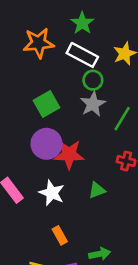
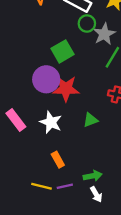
green square: (46, 104) -> (62, 51), moved
gray star: (93, 104) -> (104, 34), moved

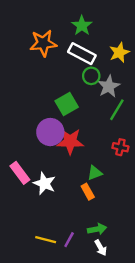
white star: (51, 122) -> (44, 183), moved
orange rectangle: (58, 160) -> (88, 192), moved
purple line: (65, 186) -> (69, 240), turned -49

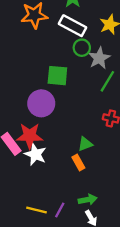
green square: (67, 104) -> (57, 76), turned 35
red star: (70, 141) -> (30, 136), moved

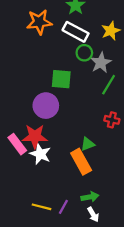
orange rectangle: (78, 162) -> (81, 162), size x1.6

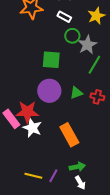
white rectangle: (76, 32) -> (64, 17), size x0.6
purple circle: (46, 106) -> (49, 91), moved
green triangle: (88, 144) -> (76, 93), moved

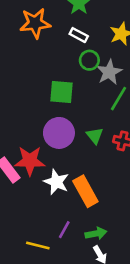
green triangle: (76, 93) -> (95, 136), turned -48
white star: (32, 128) -> (56, 182), moved
purple line: (53, 176) -> (64, 230), moved

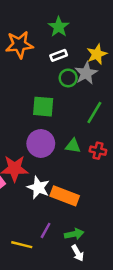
white rectangle: (79, 35) -> (59, 55), turned -49
gray star: (109, 72) -> (86, 73), moved
green triangle: (95, 136) -> (73, 146), turned -42
orange rectangle: (85, 191) -> (65, 196), turned -40

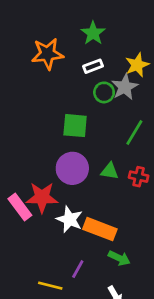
green arrow: (74, 234) -> (119, 258), moved, turned 36

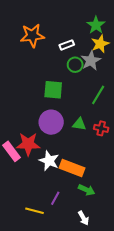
green star: (93, 33) -> (96, 25), moved

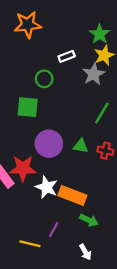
orange star: (32, 36) -> (28, 25), moved
green circle: (75, 65) -> (44, 79), moved
green square: (53, 90) -> (28, 107), moved

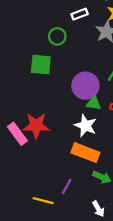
purple circle: (49, 144) -> (85, 86), moved
white star: (46, 187) -> (85, 126), moved

